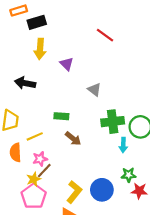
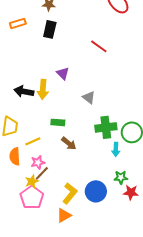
black rectangle: (37, 22) -> (50, 29), moved, turned -60
yellow arrow: (40, 49) -> (43, 89), moved

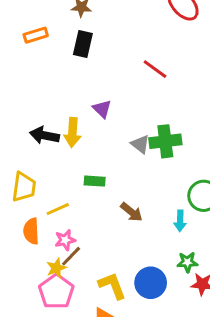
green cross: (106, 127) -> (165, 141), moved
brown arrow: (69, 143) -> (131, 212), moved
yellow L-shape: (70, 193) -> (112, 286), turned -60

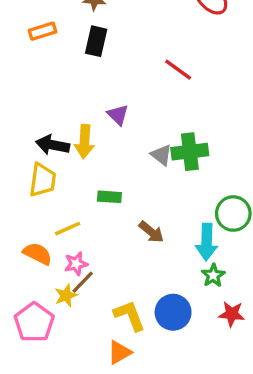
yellow trapezoid: (24, 187) -> (43, 180), moved
cyan arrow: (180, 221) -> (207, 242), size x1.5
orange semicircle: (31, 231) -> (38, 254), turned 120
green star: (187, 262) -> (213, 275), moved, turned -30
pink pentagon: (56, 292) -> (34, 322), moved

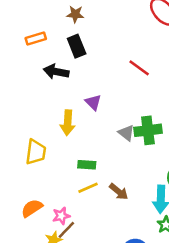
black rectangle: (96, 41) -> (77, 46), turned -35
black arrow: (53, 145) -> (56, 72), moved
yellow line: (68, 229) -> (88, 188), moved
orange semicircle: (38, 254) -> (32, 208), turned -60

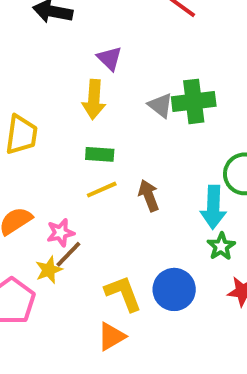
yellow arrow: (68, 123) -> (94, 99), moved
brown arrow: (119, 192) -> (149, 195), turned -150

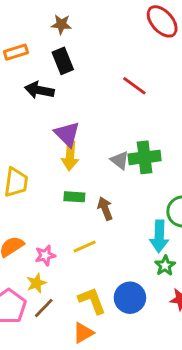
purple triangle: (110, 58) -> (67, 134), moved, size x1.4
yellow line: (102, 190) -> (85, 247), moved
brown arrow: (149, 195) -> (105, 209), moved
brown line: (68, 254) -> (44, 308), moved

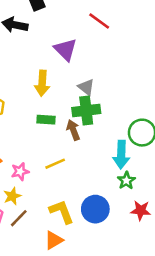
purple triangle: (67, 134) -> (65, 50), moved
green cross: (145, 157) -> (86, 111), moved

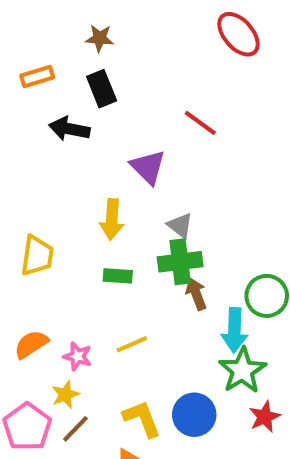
brown arrow: (73, 130) -> (196, 294), moved
pink star: (20, 171) -> (77, 356), turned 30
green star: (126, 181) -> (243, 370), size x1.6
red star: (141, 210) -> (265, 417), turned -30

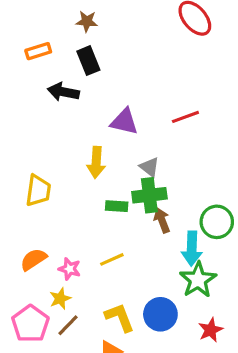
red line: (200, 123) -> (185, 117), moved, turned -56
purple triangle: (148, 167) -> (124, 122), turned -32
green rectangle: (118, 276) -> (117, 206), moved
red star: (265, 417) -> (211, 330), moved

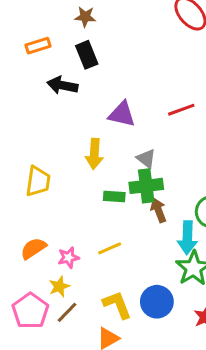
pink star: (70, 269) -> (68, 258), turned -30

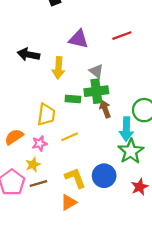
black arrow: (62, 85) -> (28, 55), moved
yellow trapezoid: (38, 181) -> (46, 115), moved
brown line: (67, 312) -> (38, 183), turned 30

